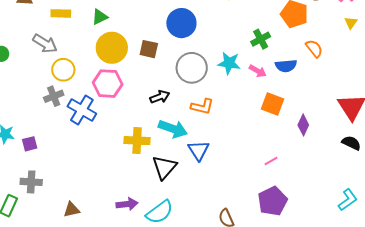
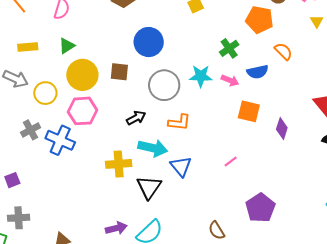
yellow circle: (63, 70) -> (45, 93), moved
pink line: (271, 161) -> (231, 161), moved

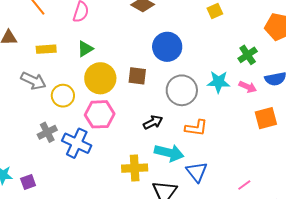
orange square: (249, 111) -> (266, 118), turned -30
pink line: (231, 161) -> (244, 185), moved

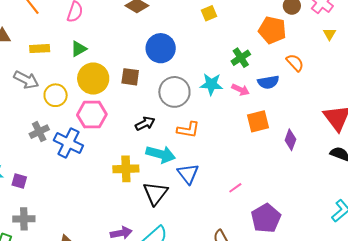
purple square: (28, 182) -> (19, 181), turned 35

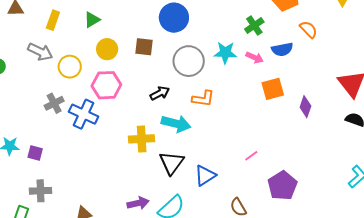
yellow rectangle: (40, 49) -> (53, 20), turned -66
yellow circle: (93, 79) -> (107, 49), size x0.7
blue triangle: (188, 174) -> (205, 176), moved, turned 35

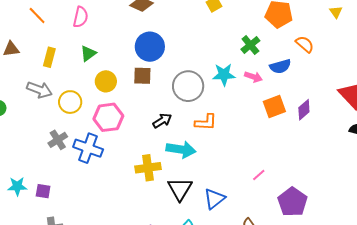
blue circle: (174, 18) -> (150, 47), moved
purple diamond: (305, 107) -> (304, 110), moved, turned 35

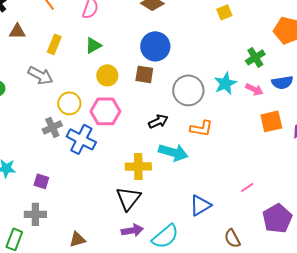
cyan star: (224, 75) -> (225, 83), turned -30
yellow circle: (70, 102) -> (69, 103), moved
black triangle: (180, 189) -> (128, 198), moved
purple square: (43, 191) -> (41, 181), moved

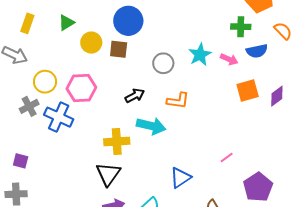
green cross: (255, 57) -> (241, 27), moved, turned 36
yellow circle: (107, 75) -> (91, 43), moved
gray circle: (188, 90) -> (163, 63), size x0.7

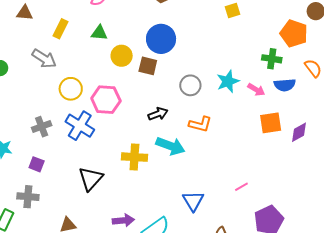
green triangle: (66, 23) -> (99, 33), turned 30
gray cross: (29, 106) -> (42, 127), moved
black triangle: (108, 174) -> (91, 179), moved
blue triangle: (180, 178) -> (193, 201), turned -35

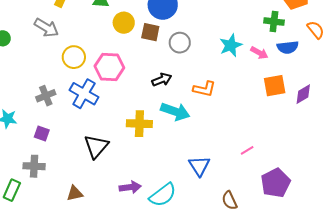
gray circle: (190, 85) -> (180, 43), moved

